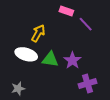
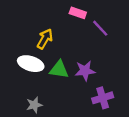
purple star: (72, 60) -> (85, 71), turned 30
gray star: (18, 89) -> (34, 105), moved

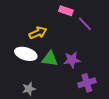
yellow arrow: (45, 39) -> (38, 33), turned 36

